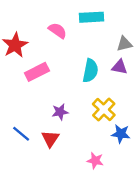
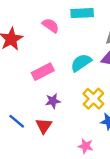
cyan semicircle: (90, 71) -> (81, 63), turned -135
pink rectangle: (37, 72) -> (43, 72), moved

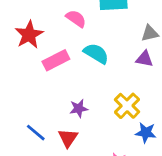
cyan semicircle: (81, 63) -> (96, 53), moved, turned 65
pink rectangle: (43, 72) -> (56, 60), moved

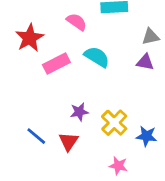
yellow cross: (127, 106) -> (114, 123), moved

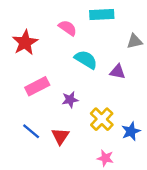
purple triangle: (145, 62) -> (117, 72), moved
pink rectangle: (56, 64) -> (37, 86), moved
purple star: (79, 112) -> (70, 100), moved
blue star: (147, 136) -> (131, 131), turned -30

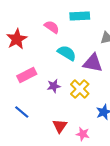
purple triangle: (117, 72) -> (93, 63), size x1.5
yellow cross: (102, 119) -> (80, 89), moved
red triangle: (60, 136) -> (60, 126), moved

